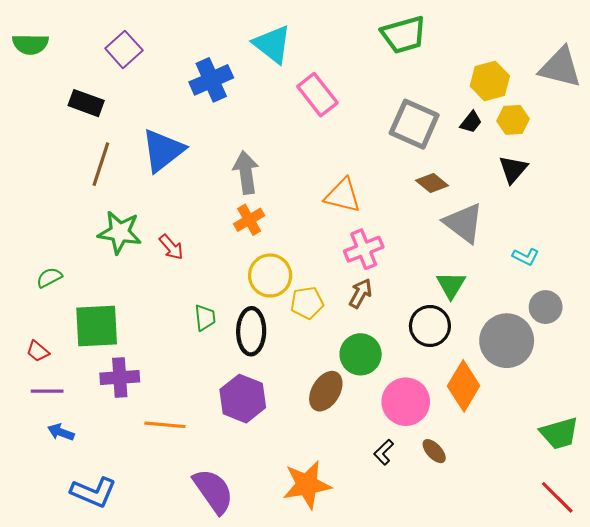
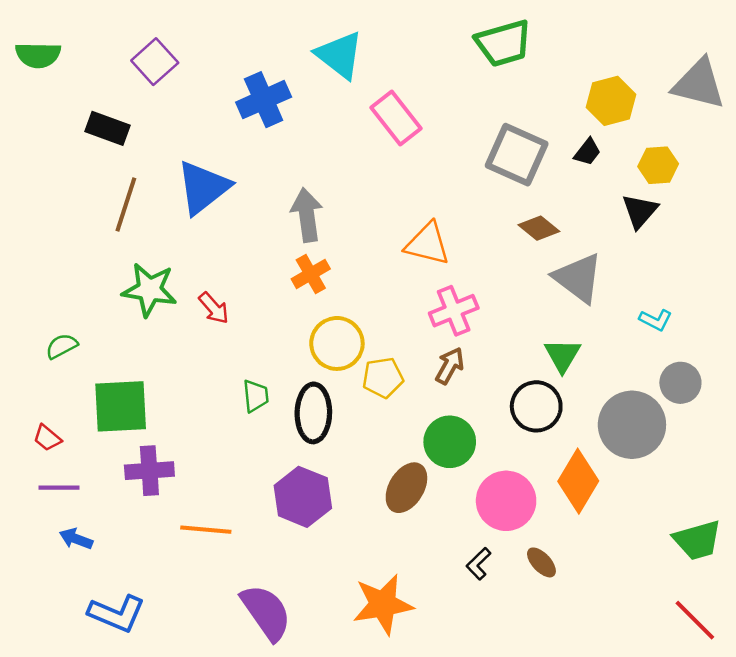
yellow hexagon: (513, 120) -> (658, 165), moved

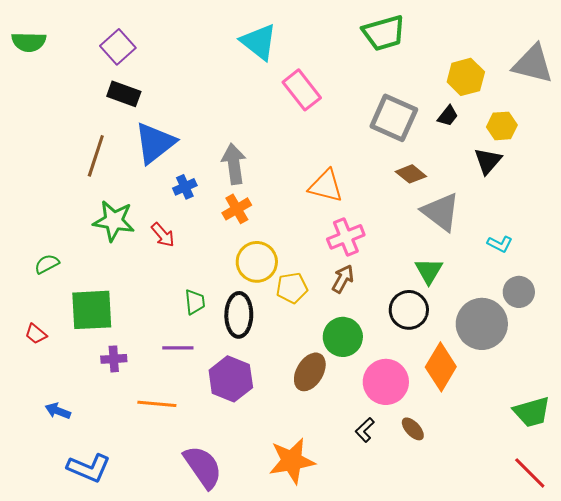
blue cross: (264, 100) -> (185, 187), moved, size x0.6
black rectangle: (108, 128) -> (124, 94), moved
purple cross: (149, 471) -> (114, 359), size x0.7
purple line: (59, 488) -> (178, 348), moved

